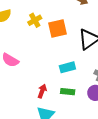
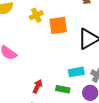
cyan rectangle: (67, 67) -> (76, 72), moved

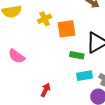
green rectangle: (63, 89) -> (77, 55), moved

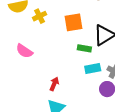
yellow cross: (45, 19) -> (40, 16), moved

